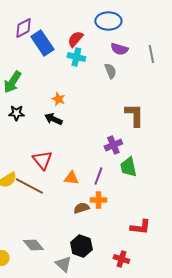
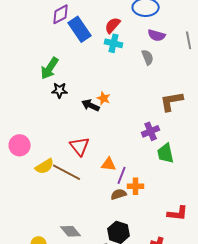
orange star: (58, 99) -> (104, 98), moved
black star: (16, 113) -> (60, 90), moved
brown L-shape: (134, 115) -> (172, 101), turned -100
purple line: (98, 176) -> (122, 175), moved

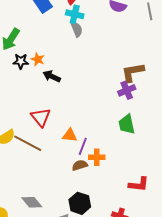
gray semicircle: (148, 57) -> (77, 29), moved
orange star: (104, 98) -> (38, 59), moved
purple cross: (151, 131) -> (127, 90), moved

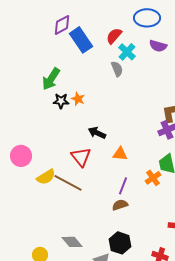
cyan cross: (75, 14) -> (127, 52), moved, turned 30
black arrow: (52, 76) -> (97, 133), moved
orange triangle: (70, 135) -> (120, 154), moved
orange cross: (97, 157) -> (153, 178), moved, turned -35

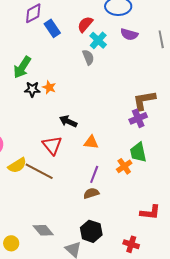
blue rectangle: (81, 40) -> (52, 28), size x0.7

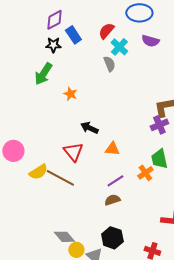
black star: (32, 89) -> (53, 45), moved
purple line: (94, 174) -> (115, 181), turned 36
yellow circle: (11, 243) -> (76, 250), moved

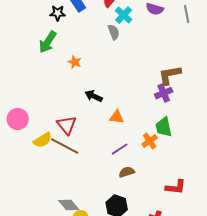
red triangle: (73, 152) -> (67, 125), moved
brown semicircle: (112, 200) -> (127, 172), moved

